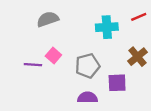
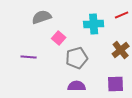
pink square: (53, 56) -> (59, 38), moved
purple square: (117, 83) -> (116, 84), moved

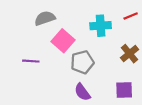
pink square: (59, 38) -> (63, 41), size x1.5
purple semicircle: (77, 86) -> (82, 92), turned -126

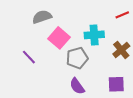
cyan cross: (101, 26) -> (94, 35), moved
purple line: (31, 61) -> (29, 57), turned 42

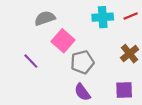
cyan cross: (94, 35) -> (103, 17), moved

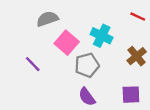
red line: (131, 16) -> (138, 17), turned 48
cyan cross: (103, 17) -> (102, 36), moved, turned 30

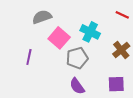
purple line: (33, 64) -> (29, 57), turned 56

